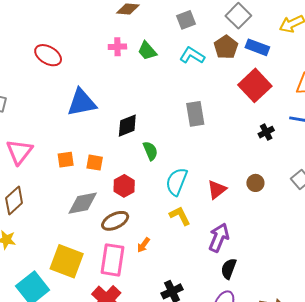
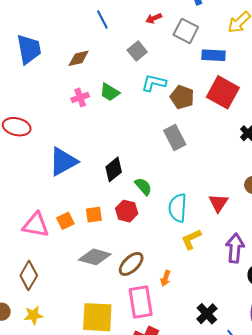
brown pentagon: (226, 47) -> (182, 97), moved
pink triangle: (19, 152) -> (36, 225), moved, turned -40
red hexagon: (124, 186) -> (127, 211), moved
gray diamond: (83, 203) -> (95, 257), turned 44
yellow L-shape: (180, 216) -> (191, 239), turned -70

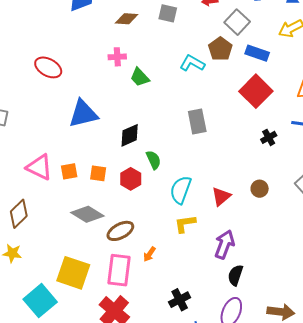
gray square: (137, 51) -> (168, 13), moved, turned 36
green trapezoid: (110, 92) -> (140, 77), moved
brown pentagon: (182, 97) -> (220, 49), moved

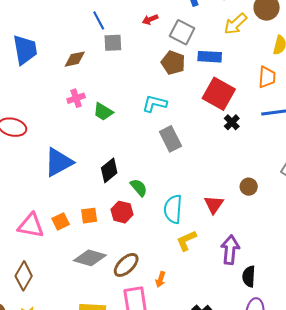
cyan L-shape: (192, 63) -> (155, 104), moved
black cross: (269, 137) -> (232, 122), moved

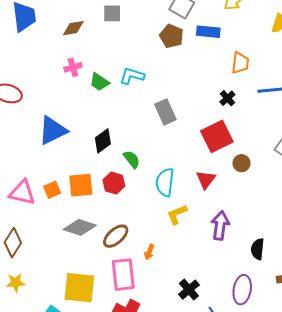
orange trapezoid: (267, 77) -> (240, 63), moved
red square: (219, 94) -> (217, 136), moved, turned 32
cyan L-shape: (155, 104) -> (132, 76), moved
orange square: (89, 216) -> (81, 185), size x1.5
black semicircle: (249, 276) -> (258, 249), moved

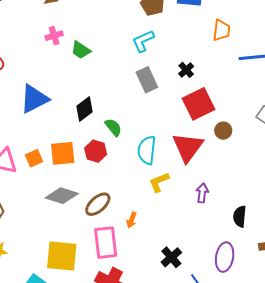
cyan L-shape: (132, 76) -> (143, 41), moved, turned -40
black cross: (227, 98) -> (186, 70), moved
red triangle: (206, 180) -> (188, 147), size x1.6
purple arrow: (220, 225) -> (202, 193), size x0.7

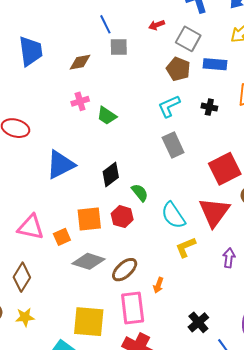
black cross: (186, 70) -> (209, 107), moved, turned -35
cyan semicircle: (147, 150) -> (173, 215), turned -40
orange square: (34, 158) -> (62, 237), moved

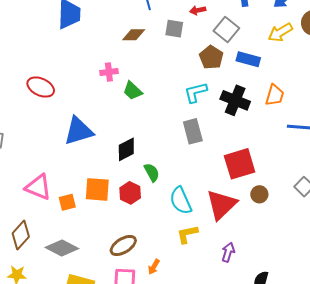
gray square: (119, 47) -> (174, 29), moved
brown diamond: (80, 62) -> (134, 35), moved
black cross: (209, 107) -> (235, 100), size x1.8
gray diamond: (89, 261) -> (62, 248), moved

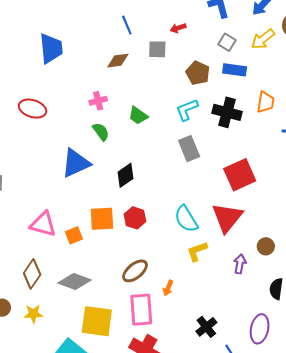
gray square: (226, 29) -> (227, 42), moved, size x0.7
red ellipse: (41, 87) -> (32, 109), moved
green trapezoid: (133, 91) -> (138, 115), moved
green semicircle: (152, 172) -> (101, 132), moved
brown circle: (259, 194) -> (266, 246), moved

